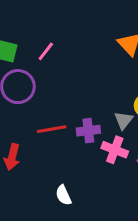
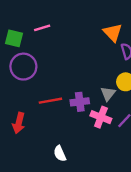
pink line: (46, 51) -> (42, 28), moved, turned 35

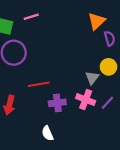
orange triangle: (113, 33) -> (97, 21), turned 30
purple cross: (80, 102) -> (57, 103), moved

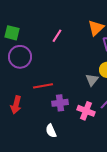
pink line: (31, 17) -> (57, 36), moved, turned -40
pink cross: (86, 100) -> (86, 111), moved

